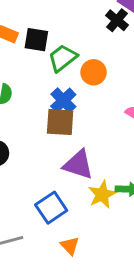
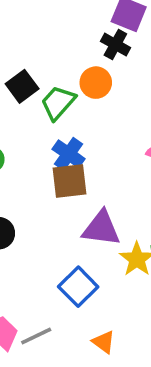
black square: (36, 40) -> (22, 86), turned -35
orange circle: (94, 72) -> (96, 83), moved
orange triangle: (70, 246) -> (104, 342), moved

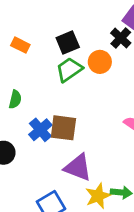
black square: (22, 86) -> (68, 42), moved
blue cross: (69, 154) -> (40, 130), moved

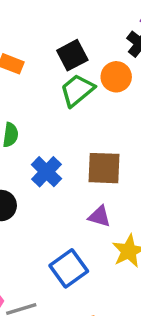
brown square: (63, 128) -> (104, 168), moved
purple triangle: (78, 167) -> (99, 216), size x0.6

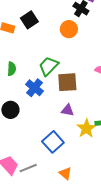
black square: (72, 55) -> (29, 20), moved
green trapezoid: (77, 90) -> (49, 66), moved

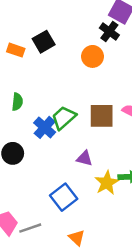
green trapezoid: (49, 66) -> (64, 118), moved
brown square: (67, 82) -> (102, 116), moved

